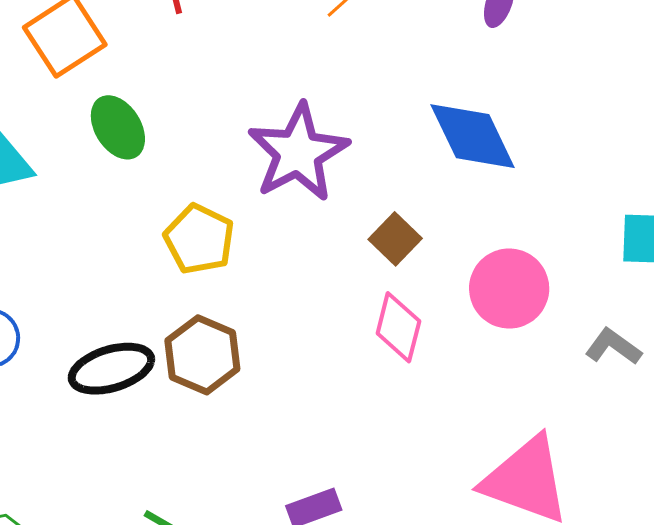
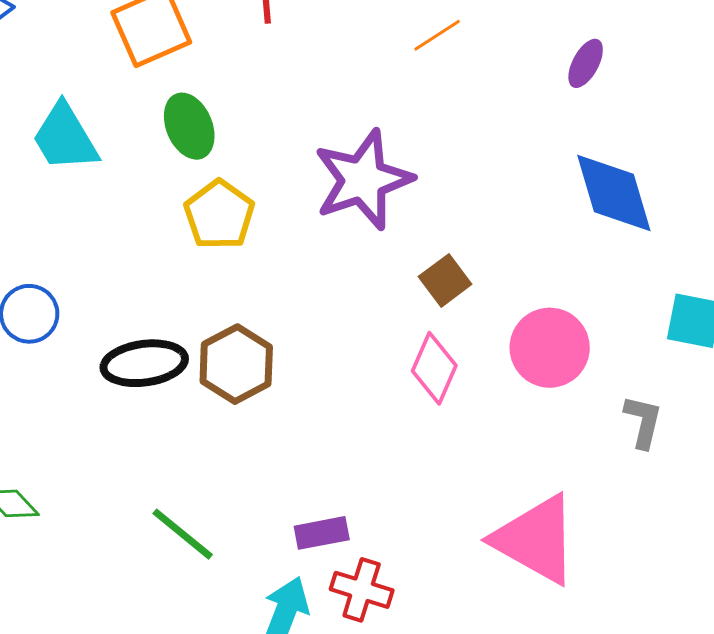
blue diamond: (473, 136) -> (614, 193), moved
yellow pentagon: (199, 239) -> (219, 215), moved
gray L-shape: (613, 347) -> (643, 422), turned 58

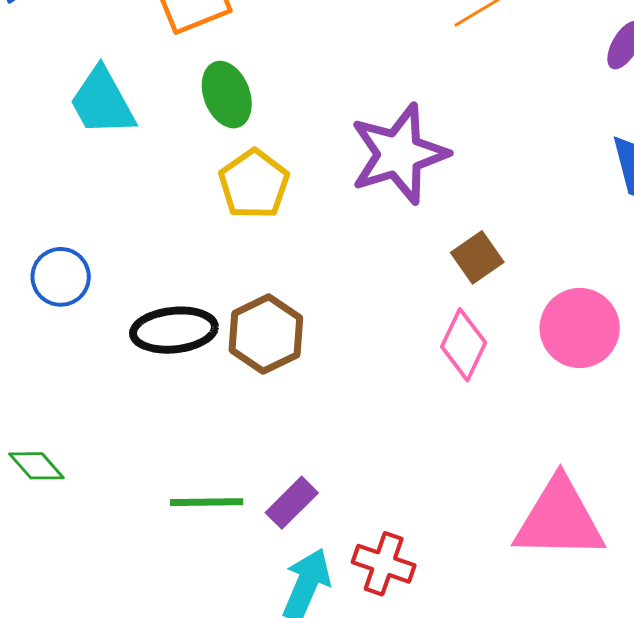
purple rectangle: (322, 533) -> (292, 503), moved, turned -36
green line: (183, 534) -> (207, 502), turned -42
pink triangle: (536, 539) -> (559, 519), turned -30

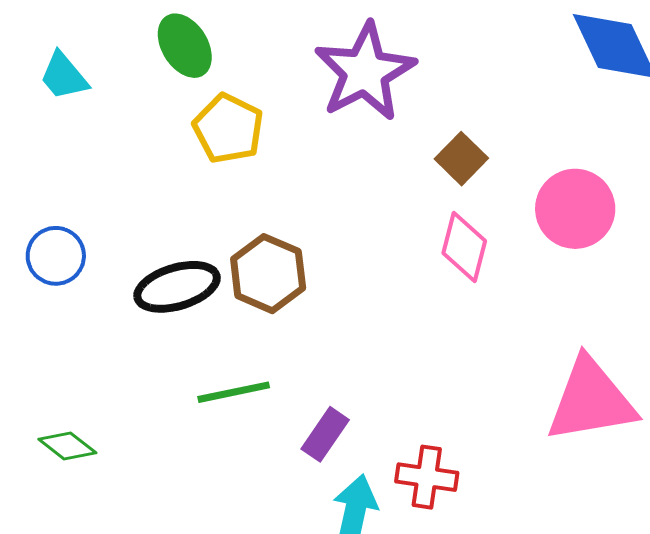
cyan trapezoid: (102, 102) -> (64, 76), size x0.7
green line: (207, 502) -> (234, 392), moved

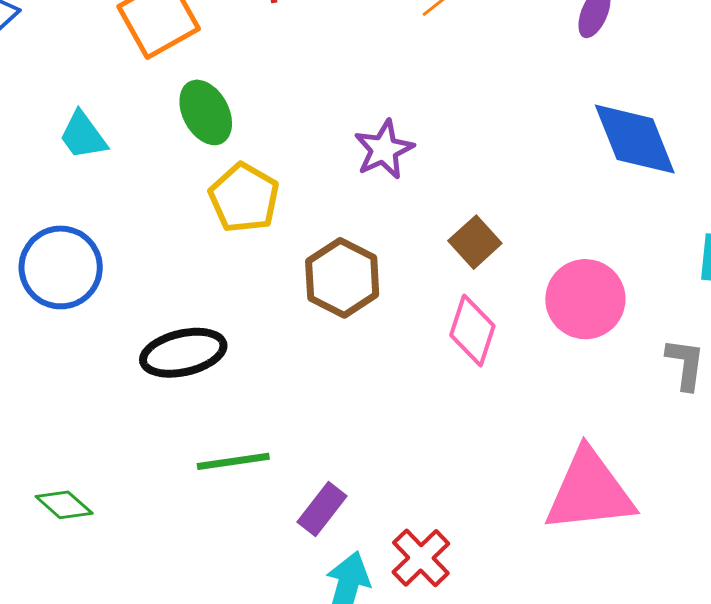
purple star: (365, 72) -> (384, 149), size x0.6
blue circle: (56, 256) -> (61, 267), moved, size x1.4
brown hexagon: (268, 274) -> (342, 278), moved
red cross: (427, 477) -> (421, 558), turned 34

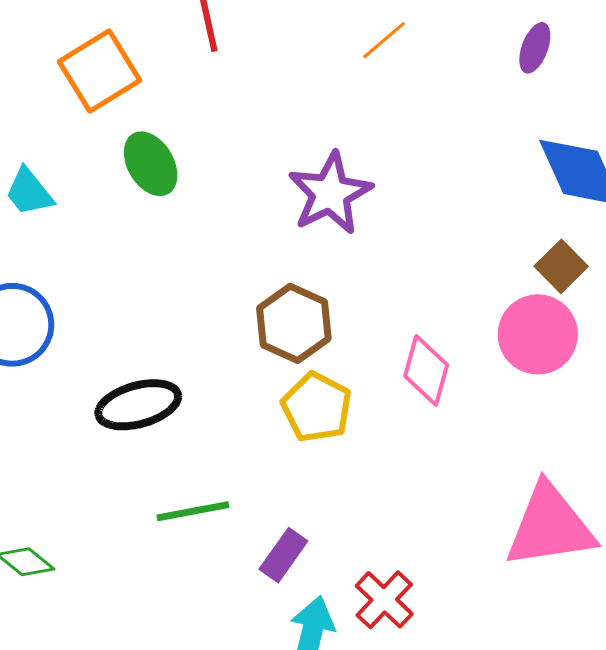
purple star: (384, 149) -> (330, 193), size x1.4
yellow pentagon: (244, 198) -> (317, 407), moved
brown square: (475, 242) -> (561, 266), moved

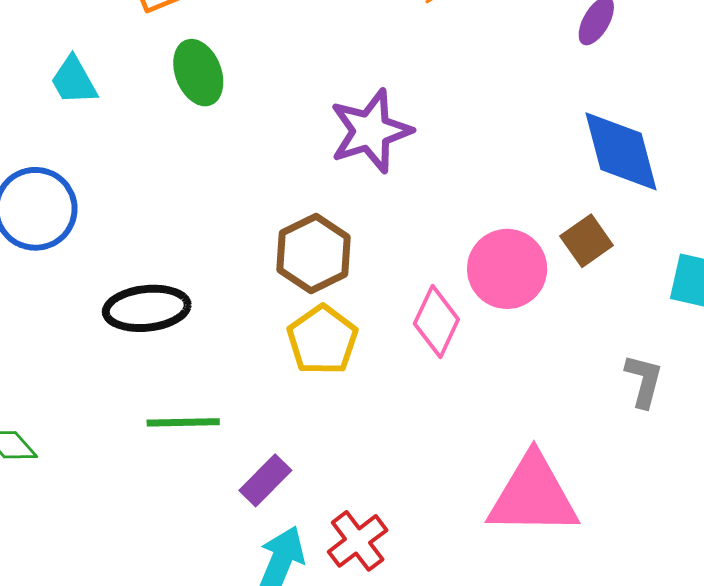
pink circle: (538, 334) -> (507, 269), moved

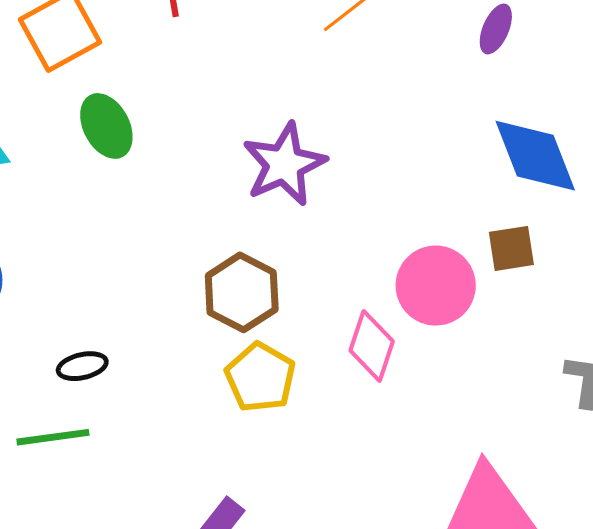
brown square: (587, 241) -> (511, 248), turned 33
black ellipse: (147, 308) -> (82, 366), size x0.6
green line: (183, 422) -> (53, 437), moved

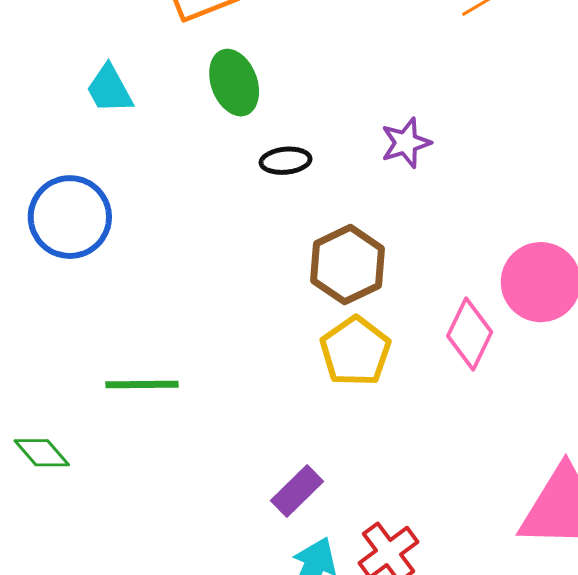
purple star: (284, 164) -> (406, 143), size x0.6
black ellipse: (82, 366) -> (286, 161), moved

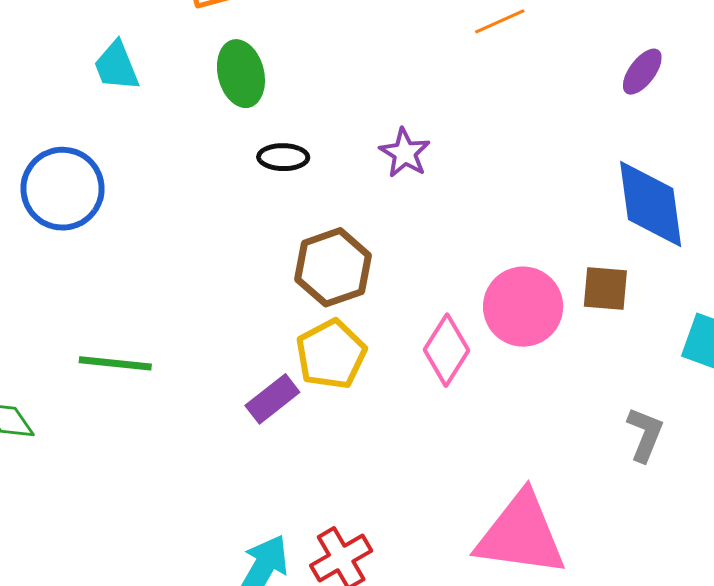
purple star: (406, 143) -> (405, 153), turned -30
purple rectangle: (297, 491) -> (272, 399), moved

